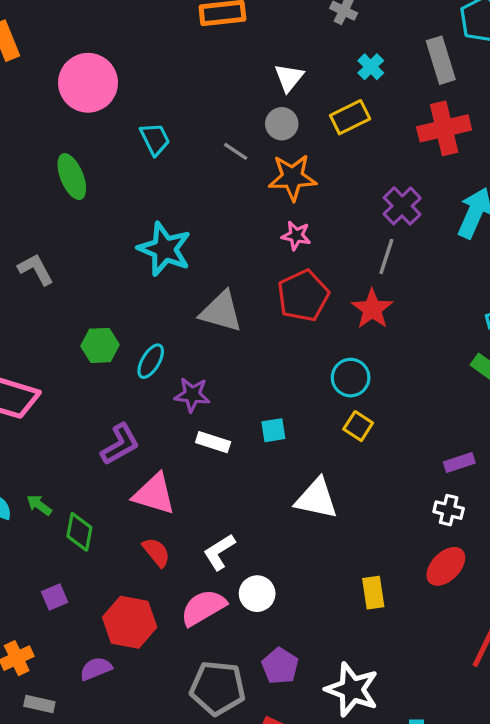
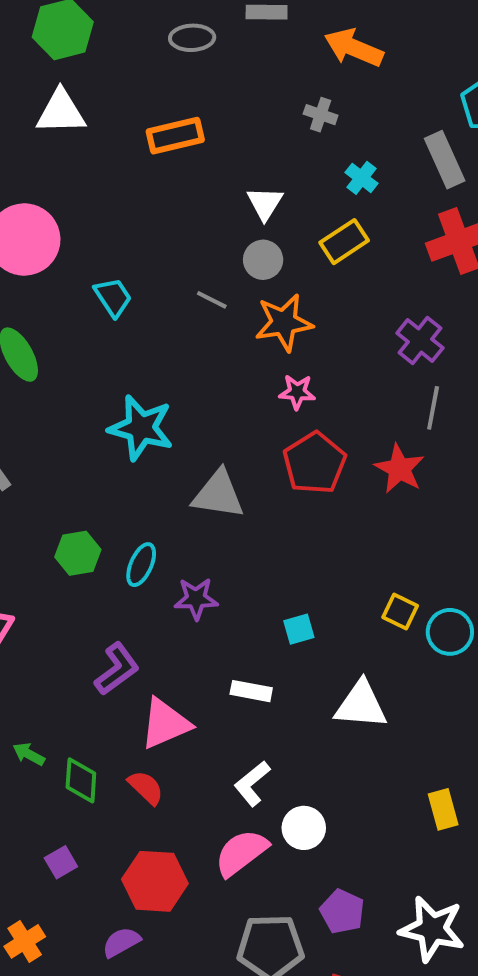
gray line: (386, 257) -> (433, 408), moved
cyan circle: (351, 378) -> (450, 632), moved
white rectangle: (213, 442) -> (251, 691), moved
pink triangle: (154, 494) -> (165, 724), turned -33
red semicircle: (156, 552) -> (146, 787), moved

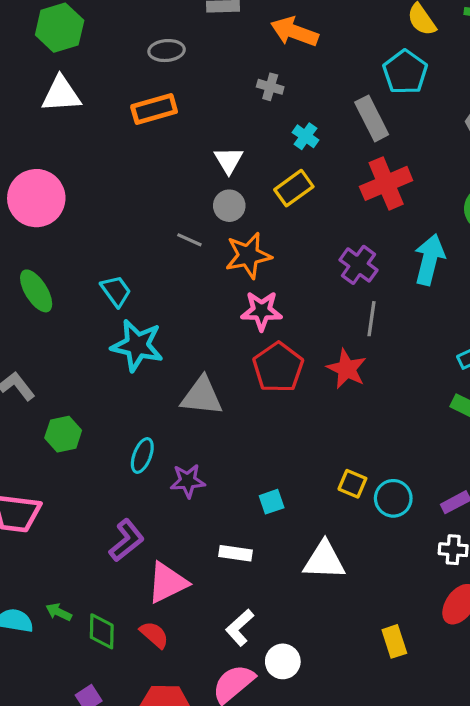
gray ellipse: (192, 38) -> (167, 51), moved
cyan trapezoid: (113, 297) -> (116, 291), moved
pink star: (297, 392) -> (262, 311), size x1.4
green hexagon: (78, 553) -> (63, 434), moved

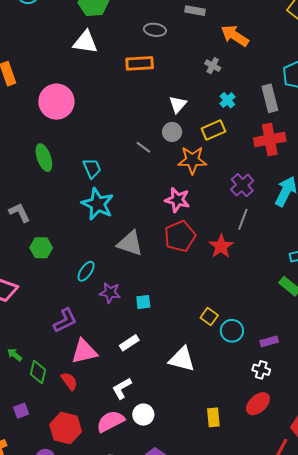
orange star: (248, 255) -> (192, 160), moved
cyan square: (272, 502) -> (143, 302), moved
white rectangle: (236, 553) -> (129, 343), turned -54

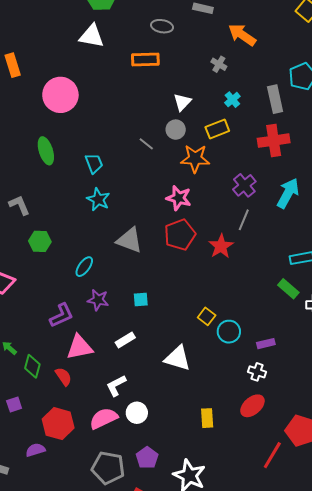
cyan star: (98, 204) -> (98, 199), size x0.7
purple star: (110, 293) -> (98, 300), moved

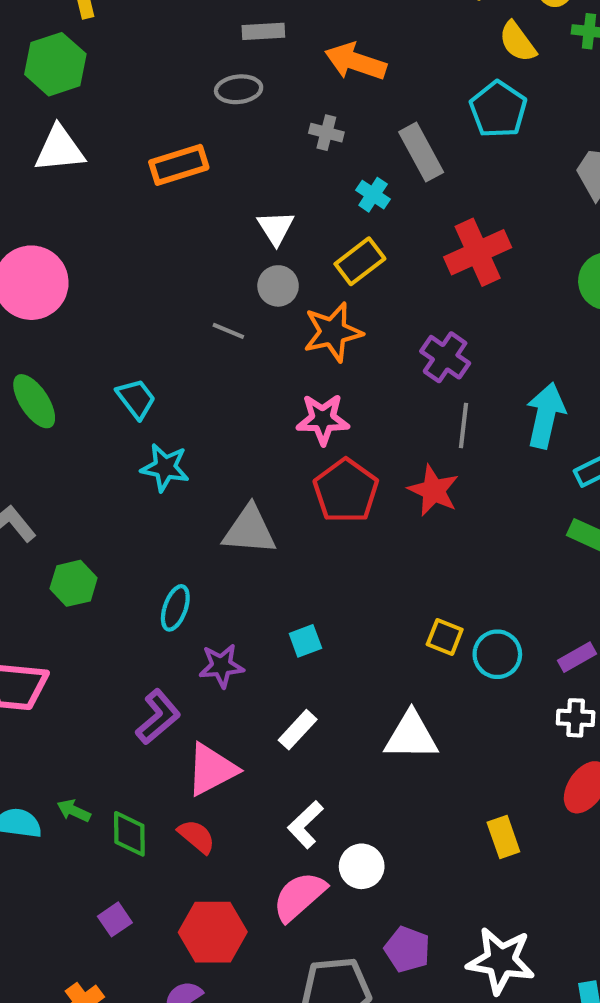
gray ellipse: (162, 26) -> (239, 89), moved
gray rectangle: (275, 99) -> (421, 152), moved
cyan arrow: (288, 193) -> (546, 415), moved

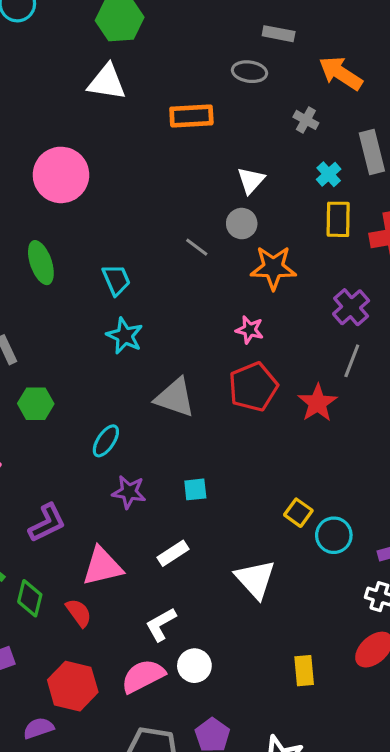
yellow rectangle: (360, 261) -> (338, 219), moved, turned -66
pink star: (323, 419) -> (250, 330), size x0.7
purple L-shape: (158, 717) -> (47, 523), moved
white triangle: (411, 736) -> (255, 579), turned 33

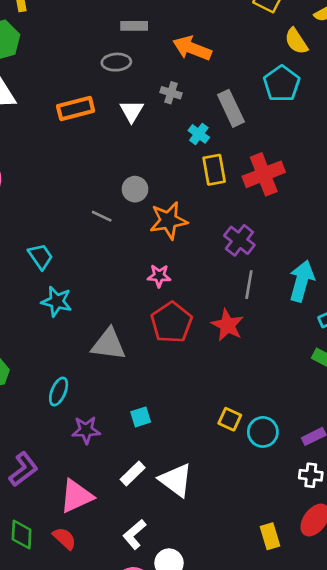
white triangle: (251, 180) -> (132, 111), moved
white triangle: (255, 579) -> (176, 480), moved
yellow rectangle: (304, 671) -> (270, 536), moved

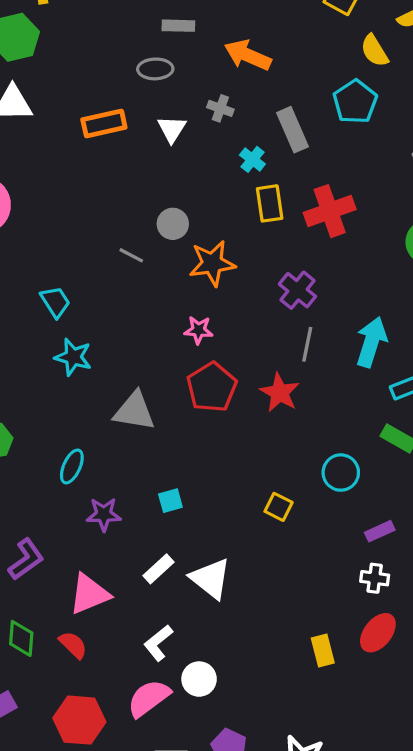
cyan circle: (263, 432) -> (341, 473), moved

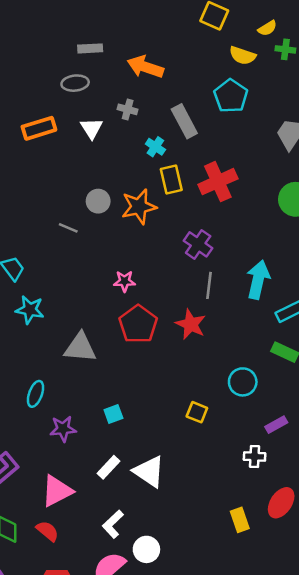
yellow semicircle: (374, 51) -> (242, 56), turned -35
orange star: (212, 263) -> (139, 207), moved
white cross: (375, 578) -> (255, 456), moved

